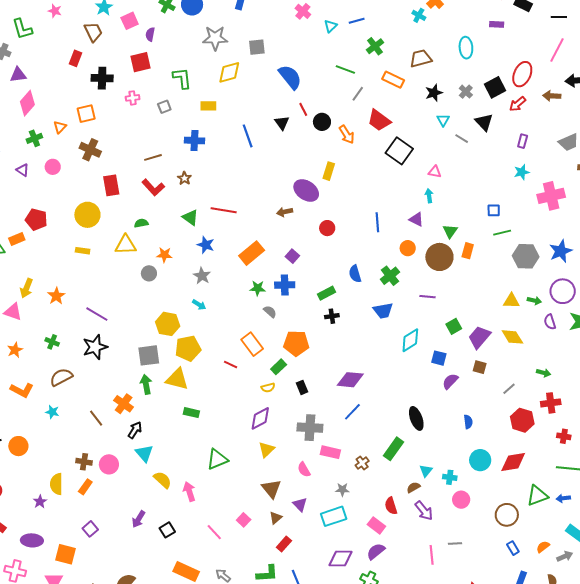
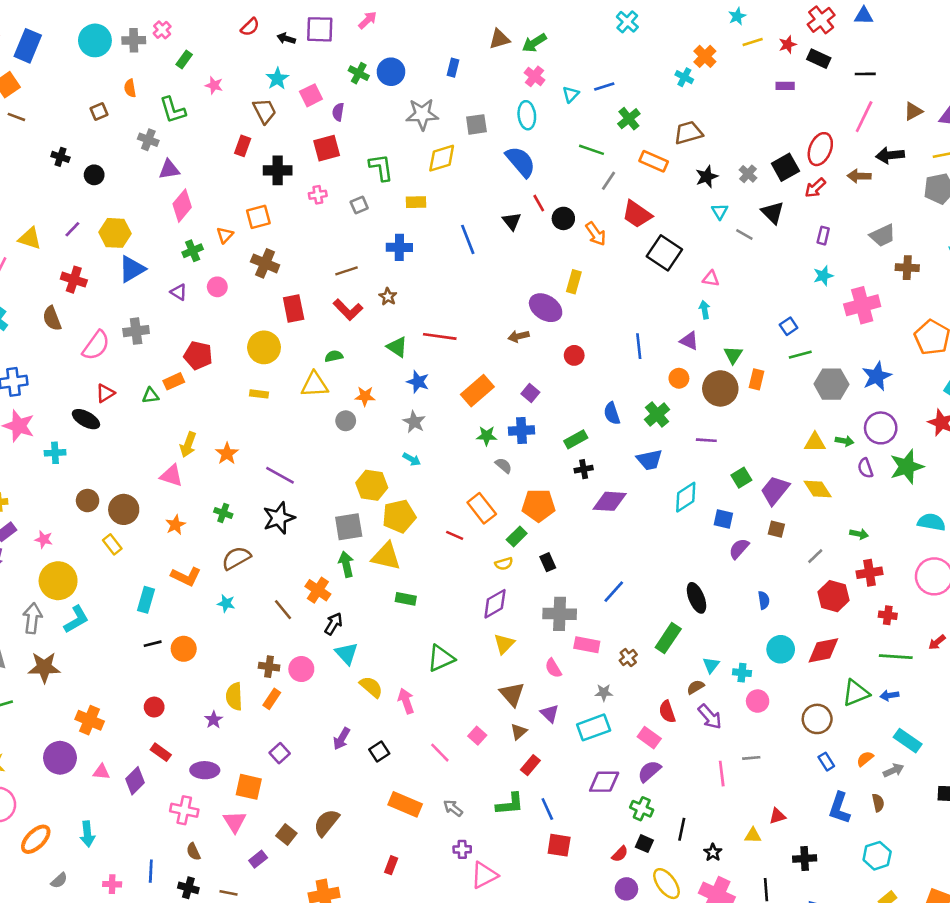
cyan ellipse: (466, 48) -> (527, 115), moved
blue square: (494, 210) -> (789, 326), turned -32
purple diamond: (350, 380) -> (610, 501), moved

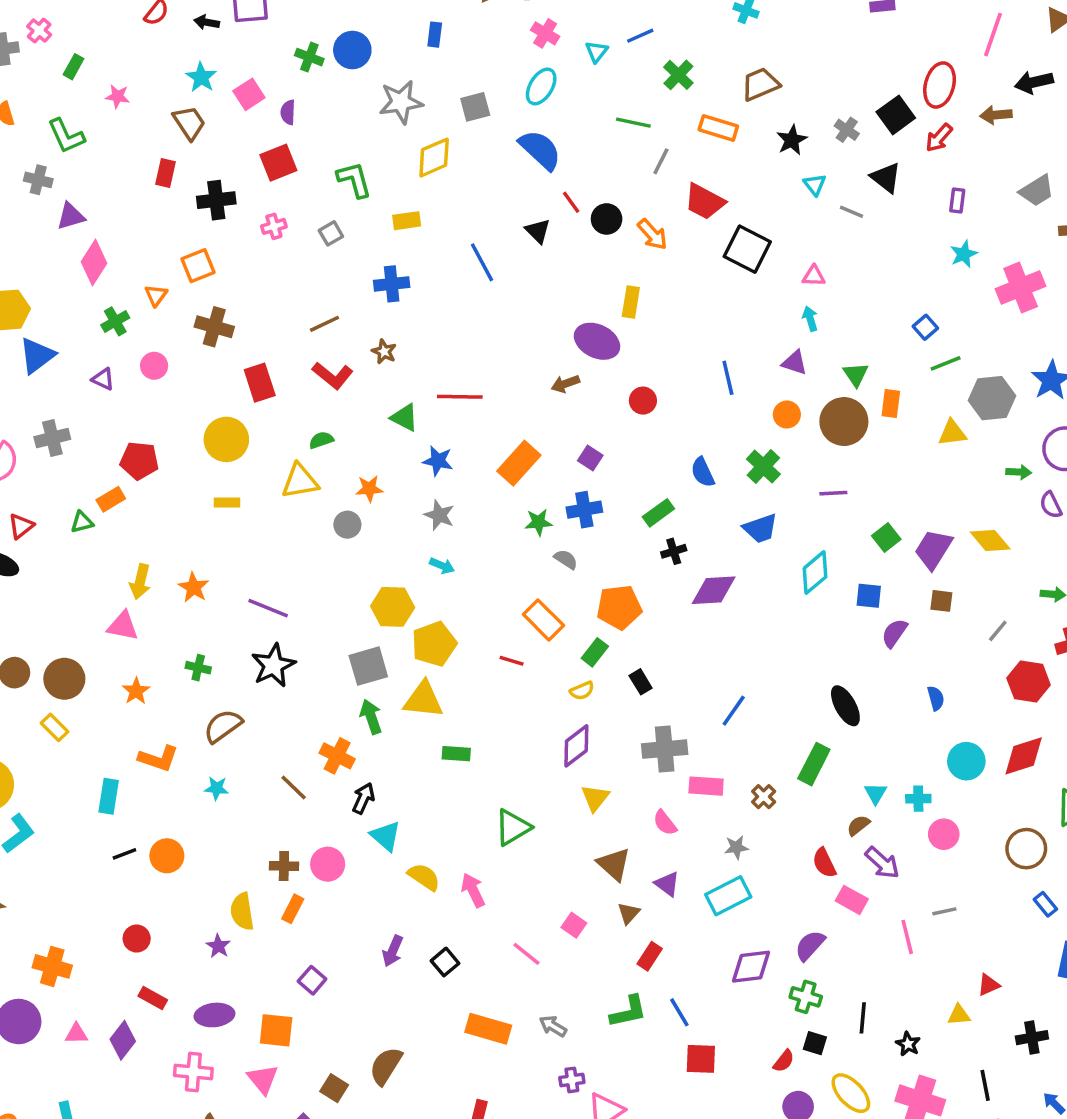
cyan ellipse: (527, 115) -> (541, 87), turned 44
yellow triangle: (815, 442) -> (952, 433), moved
pink rectangle: (649, 738) -> (852, 900), moved

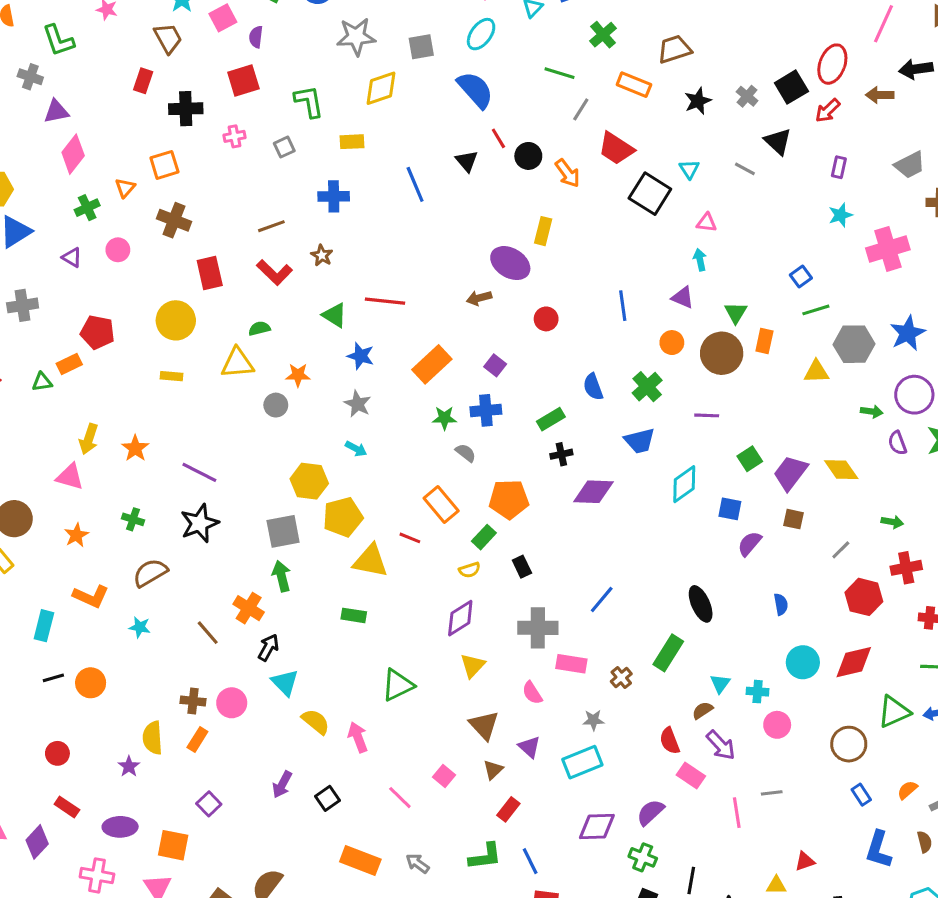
cyan triangle: (815, 185) -> (689, 169), moved
yellow triangle: (423, 700) -> (370, 561), moved

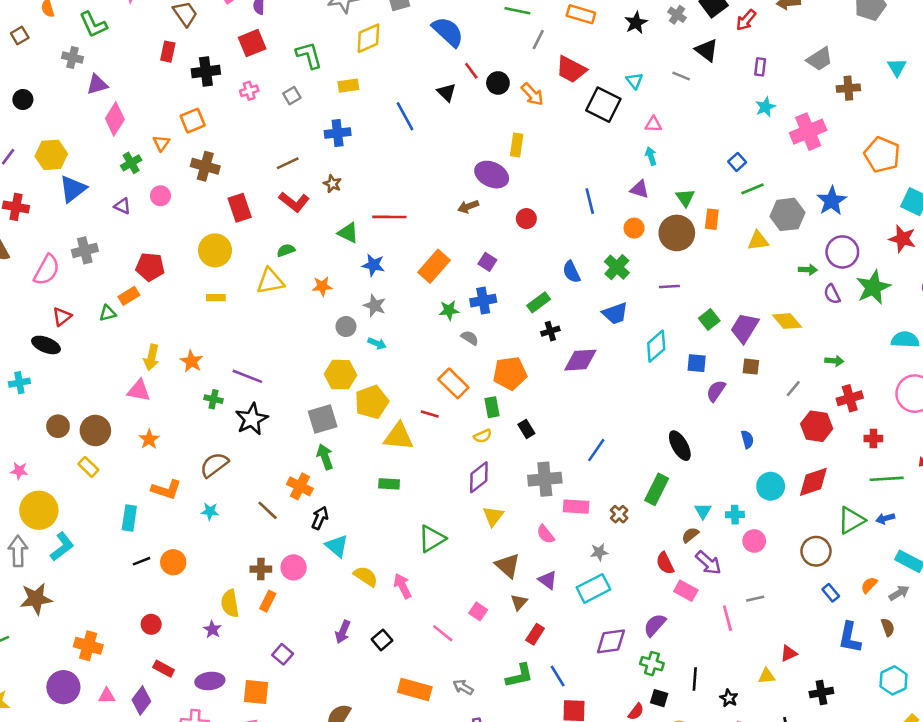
gray circle: (276, 405) -> (346, 327), moved
green cross: (133, 519) -> (214, 399), moved
green rectangle: (484, 537) -> (492, 407), turned -48

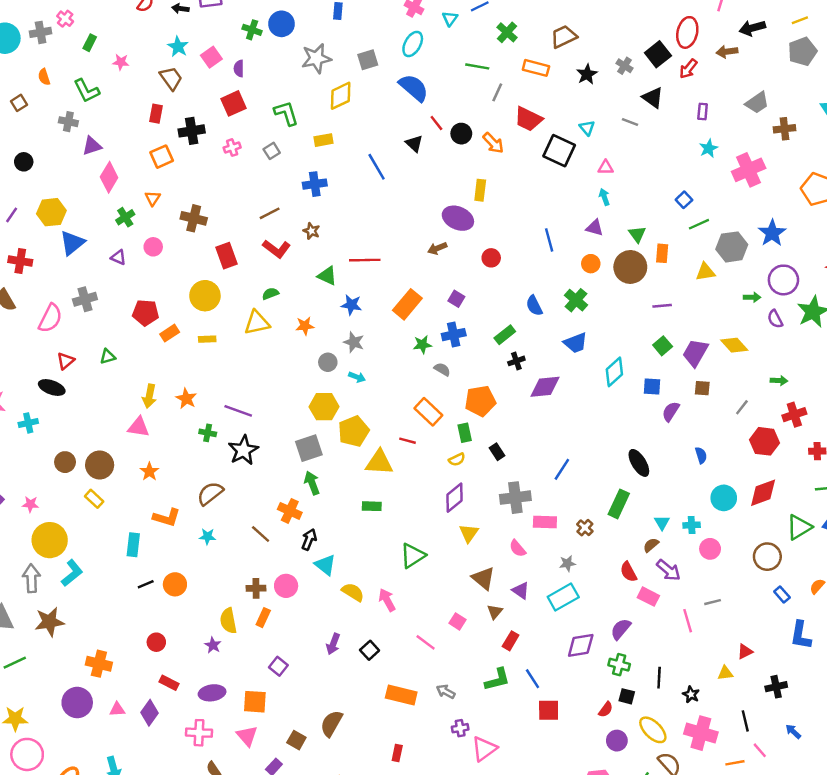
orange square: (193, 121) -> (162, 157), moved
purple line: (669, 287) -> (662, 306), moved
orange rectangle: (129, 296) -> (170, 333), moved

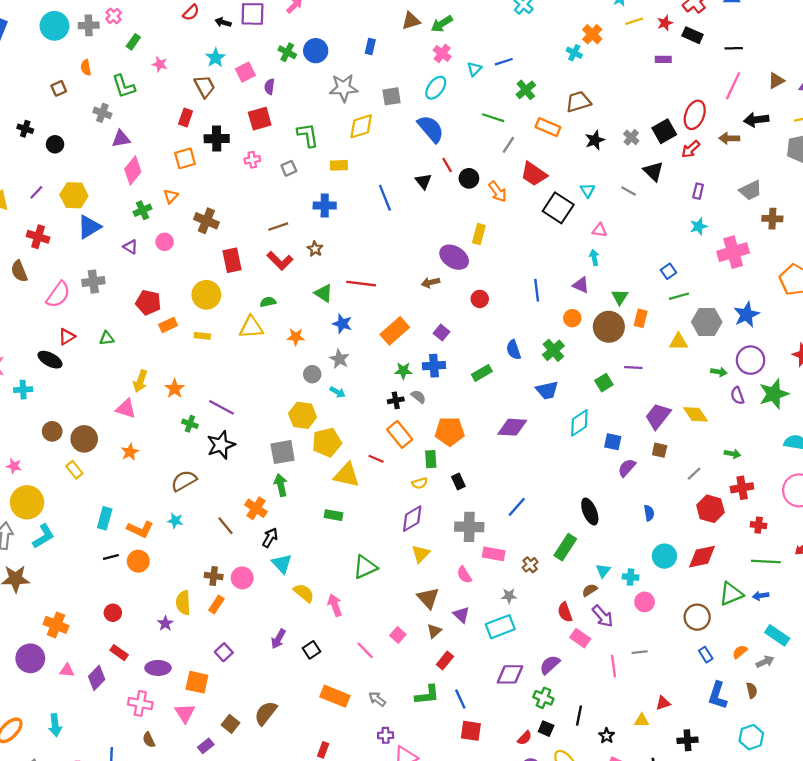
green square: (663, 346) -> (604, 383), moved
black cross: (516, 361) -> (396, 400), moved
orange L-shape: (167, 517) -> (140, 529), moved

